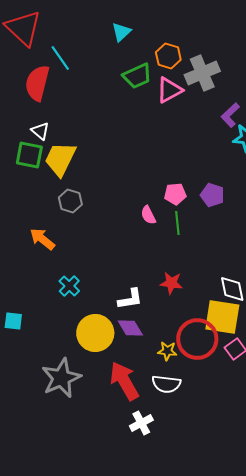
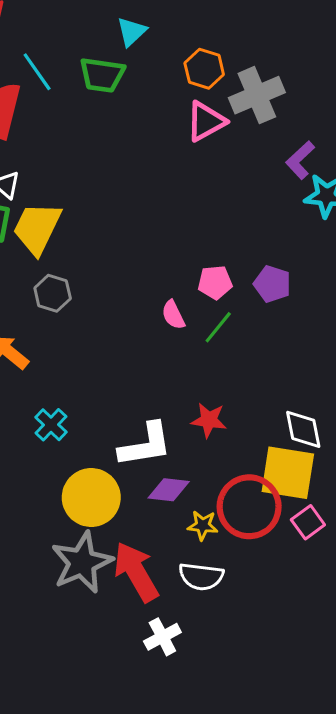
green trapezoid: (137, 76) -> (102, 75), moved, turned 32
green line: (177, 223) -> (218, 327), turned 45
white L-shape: (130, 299) -> (145, 445), size x1.4
purple diamond: (130, 328) -> (169, 490), moved, turned -52
gray star: (61, 378) -> (82, 563), moved

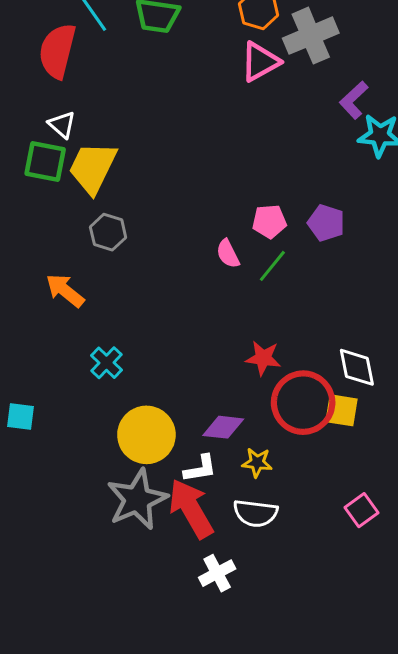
white L-shape: (145, 445) -> (200, 469), moved, size x0.6
yellow square: (288, 473) -> (341, 410), size x0.6
red circle: (249, 507) -> (303, 403), moved
pink square: (308, 522) -> (361, 510), moved

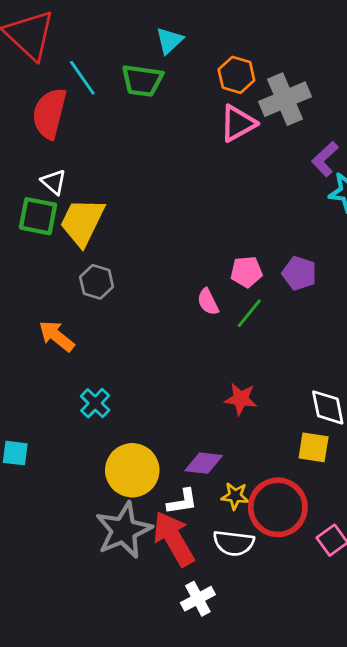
red circle: (303, 403) -> (278, 507), moved

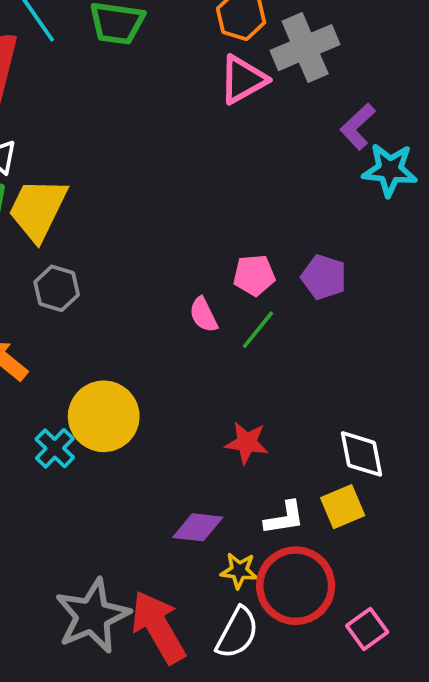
yellow square: (314, 447) -> (343, 507), turned -32
yellow circle: (132, 470) -> (104, 416), moved
white L-shape: (182, 502) -> (284, 518), moved
white semicircle: (234, 543) -> (237, 633), turned -69

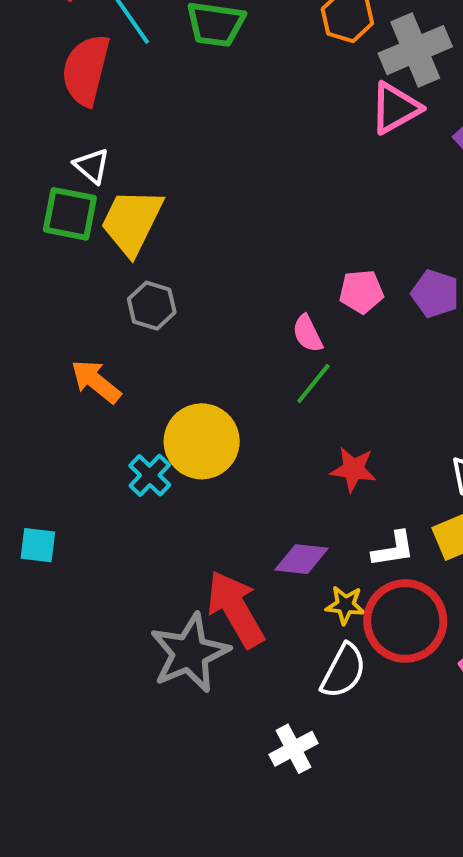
pink triangle: (243, 80) -> (395, 108), moved
green line: (258, 330) -> (313, 383), moved
red arrow: (158, 627) -> (236, 609), moved

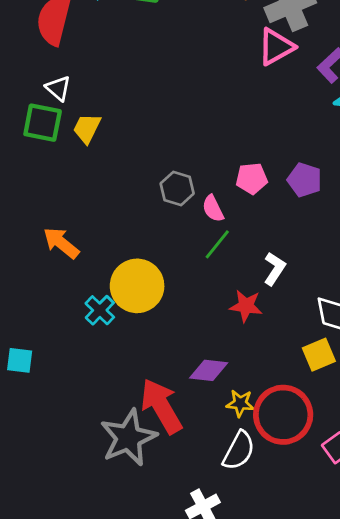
yellow trapezoid: (132, 222) -> (87, 128), size x0.6
gray hexagon: (152, 306) -> (177, 189), moved
white L-shape: (393, 549) -> (275, 269), moved, turned -48

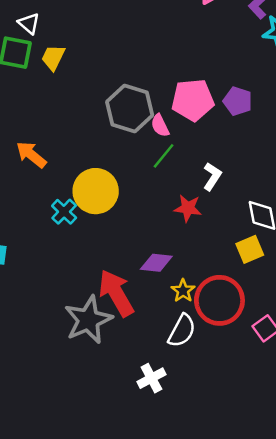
pink pentagon: (252, 178) -> (193, 100), size x1.6
gray hexagon: (177, 189) -> (130, 109), size x1.6
yellow star: (240, 403) -> (183, 291), turned 30

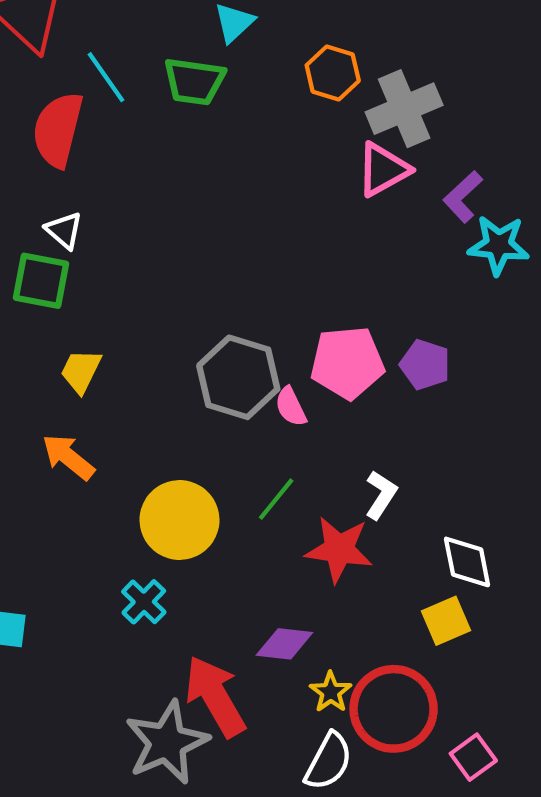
yellow trapezoid: (53, 57) -> (81, 371), moved
green line: (164, 156) -> (276, 499), moved
red star: (188, 208) -> (339, 549), size x1.4
cyan cross: (64, 212) -> (144, 602), moved

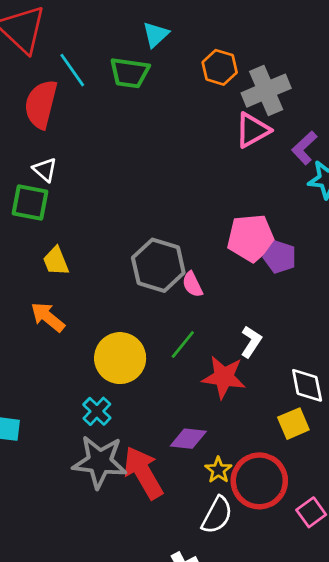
pink pentagon: (347, 363) -> (251, 238), moved
yellow trapezoid: (81, 371) -> (56, 261), turned -48
gray star: (167, 742) -> (100, 462), moved, turned 30

